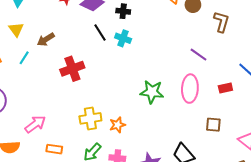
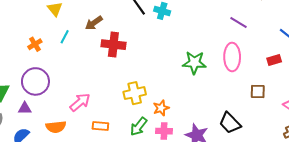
brown arrow: (46, 39) -> (94, 23), moved
red cross: (72, 69) -> (113, 45), turned 30
red rectangle: (225, 88) -> (274, 60), moved
orange star: (117, 125) -> (161, 108), moved

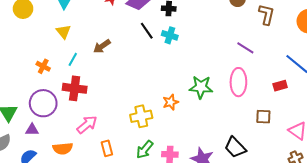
orange cross: (35, 44) -> (43, 66), turned -32
red cross: (113, 45) -> (75, 88), moved
orange star: (161, 108) -> (171, 102), moved
orange rectangle: (100, 126) -> (107, 148), turned 70

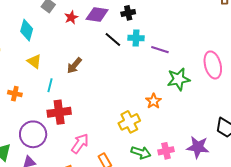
purple line: (245, 48) -> (160, 50), moved
orange cross: (43, 66) -> (15, 94), moved
green arrow: (145, 150) -> (141, 153), turned -96

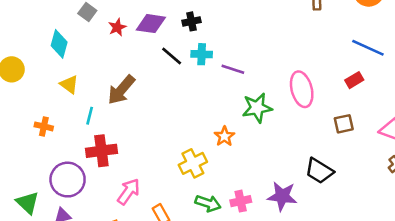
brown arrow: (74, 65) -> (121, 90), size x1.4

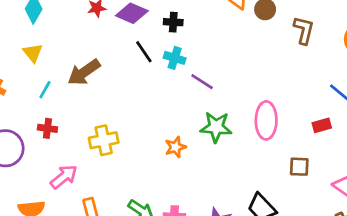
red cross: (101, 151) -> (47, 128), size x0.6
yellow cross: (193, 163) -> (104, 140), moved

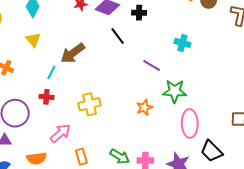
cyan cross: (175, 58) -> (182, 43), moved
purple line: (202, 82) -> (152, 66), moved
cyan line: (45, 90) -> (51, 72), moved
pink ellipse: (266, 120) -> (190, 123), moved

